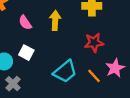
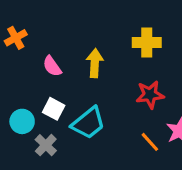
cyan trapezoid: (65, 71) -> (88, 123), moved
gray cross: (13, 84) -> (46, 145), moved

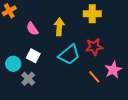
cyan trapezoid: (88, 123) -> (69, 55), moved

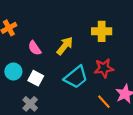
yellow arrow: (59, 27) -> (65, 46), turned 36
cyan circle: (13, 64) -> (13, 71), moved

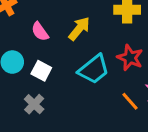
red star: (104, 68) -> (130, 58), turned 30

